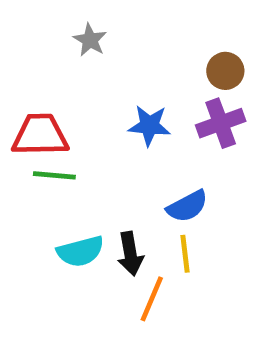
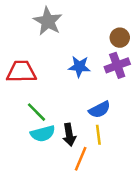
gray star: (90, 40) -> (48, 21), size x1.6
green line: (54, 175) -> (36, 112), moved, turned 40

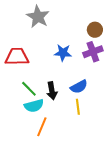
black arrow: (69, 135) -> (52, 91), moved
orange line: (81, 159) -> (42, 127), moved

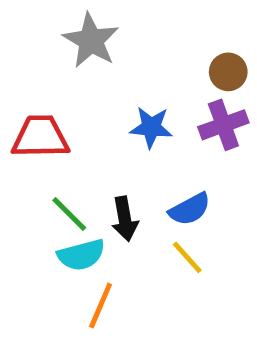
yellow line: (78, 107) -> (187, 257), turned -35

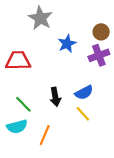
blue star: (151, 127) -> (67, 44), moved, turned -30
green line: (69, 214) -> (23, 104), moved
cyan semicircle: (81, 255) -> (17, 127), moved

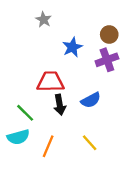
gray star: (40, 18) -> (44, 20), size x0.6
red trapezoid: (18, 61) -> (50, 82), moved
yellow line: (83, 114) -> (90, 143), moved

